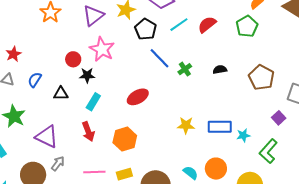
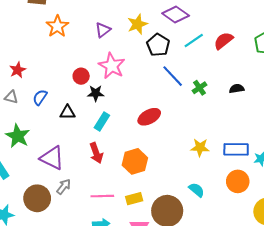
purple triangle: (93, 16) -> (103, 30), size x0.7
orange circle: (216, 169) -> (238, 181), moved
cyan semicircle: (191, 173) -> (197, 190), moved

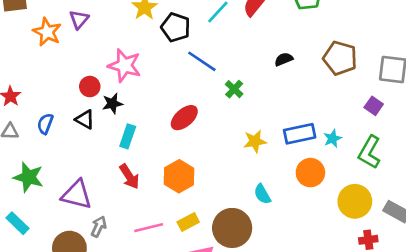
purple triangle: (103, 30) -> (79, 19), moved
green cross: (199, 88) -> (234, 89), moved
black triangle: (67, 112) -> (85, 119), moved, turned 42
cyan semicircle: (197, 190) -> (262, 194), turned -147

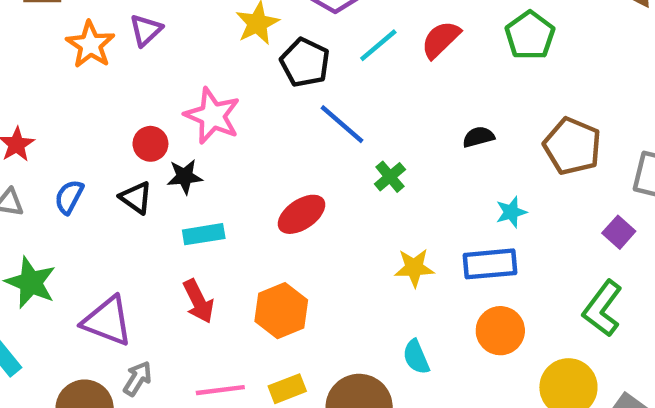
cyan rectangle: (128, 136) -> (204, 234), turned 55
cyan star: (333, 139) -> (511, 212), moved

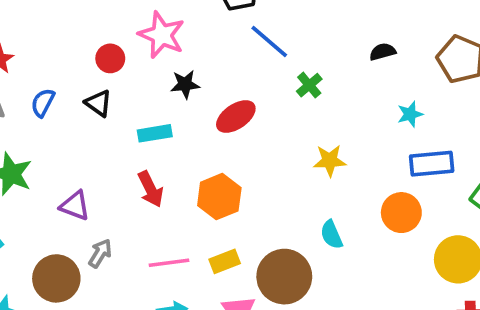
black star: (185, 177) -> (185, 84), moved
blue rectangle: (490, 264) -> (432, 164), moved
purple triangle: (107, 321) -> (75, 206), size x0.7

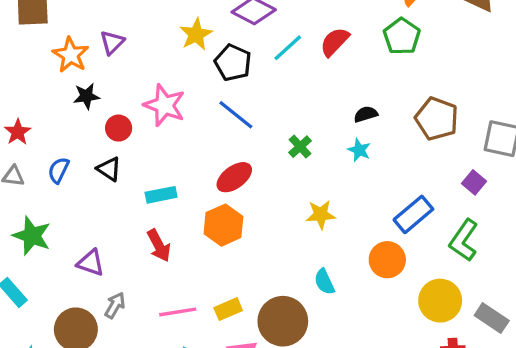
blue line: (269, 42) -> (236, 115), moved
black star: (185, 84) -> (86, 96), moved
cyan star: (410, 114) -> (359, 150), moved, turned -30
blue rectangle: (432, 164) -> (413, 214), turned -33
orange hexagon: (219, 197) -> (223, 225), moved

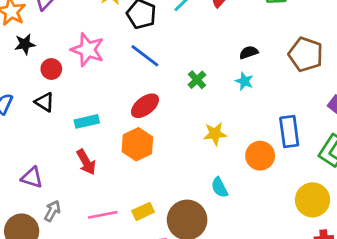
blue rectangle: (413, 214) -> (289, 132), turned -56
orange circle: (387, 260) -> (260, 156), moved

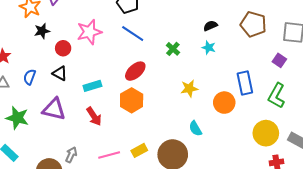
pink star: (88, 50) -> (89, 32), turned -30
purple triangle: (32, 177) -> (54, 109), moved, size x1.4

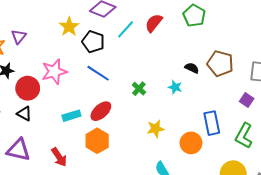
black semicircle: (210, 26) -> (192, 68), moved, turned 48
red circle: (63, 48) -> (28, 88), size x1.5
cyan rectangle: (92, 86) -> (71, 116), moved

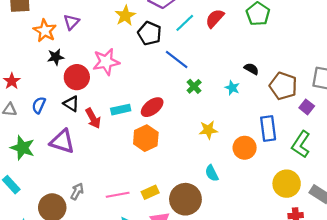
brown pentagon: (220, 64) -> (283, 86), moved
blue line: (98, 73) -> (177, 59), moved
red arrow: (59, 157) -> (93, 118), moved

